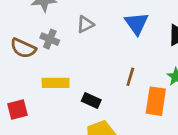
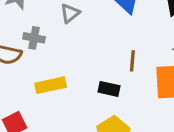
black rectangle: (91, 100) -> (109, 89), moved

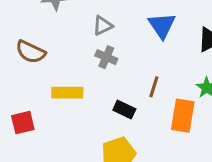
gray cross: (34, 38) -> (106, 57), moved

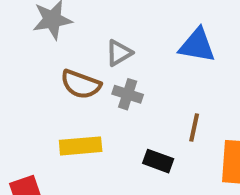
blue triangle: (162, 26) -> (197, 45), turned -40
brown semicircle: (31, 52) -> (81, 84), moved

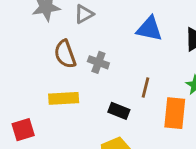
gray triangle: (119, 53) -> (84, 14), moved
brown semicircle: (81, 84) -> (65, 54), turned 48

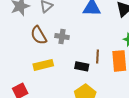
brown line: (146, 88) -> (98, 56), moved

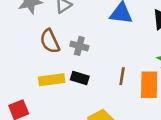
black rectangle: (82, 66) -> (80, 78), moved

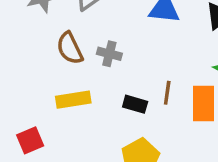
black rectangle: (80, 78) -> (135, 104), moved

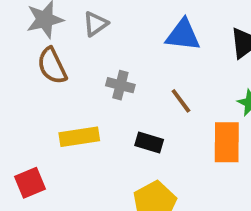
brown semicircle: (70, 48) -> (52, 66), moved
brown line: (167, 93) -> (181, 101), moved, turned -45

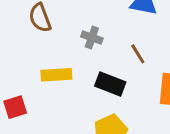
black rectangle: (149, 142) -> (110, 84), size x1.4

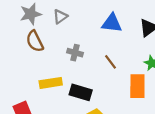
black rectangle: (110, 84) -> (81, 92), moved

